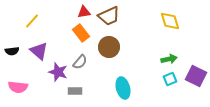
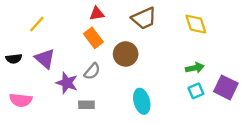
brown trapezoid: (109, 16) -> (144, 18), moved

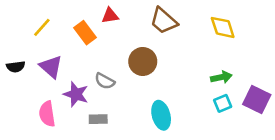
brown trapezoid: (144, 18) -> (164, 21), turned 65
orange rectangle: (93, 38) -> (85, 33), moved
gray semicircle: (92, 71) -> (105, 81), turned 78
pink semicircle: (21, 100) -> (47, 114), moved, turned 75

